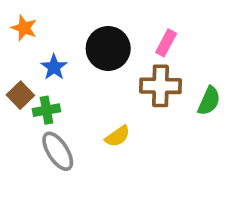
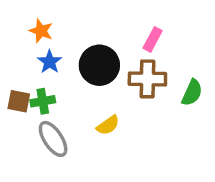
orange star: (24, 28) -> (41, 31), moved
black circle: (108, 48) -> (99, 65), moved
brown square: (20, 95) -> (19, 101), moved, turned -35

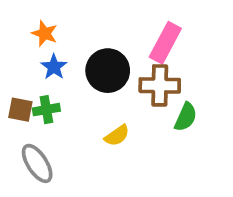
pink rectangle: (153, 39) -> (165, 43), size x1.5
green semicircle: (192, 93) -> (186, 117), moved
gray ellipse: (53, 139) -> (37, 163), moved

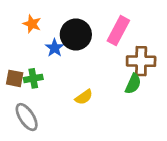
blue star: (54, 67) -> (55, 48), moved
black circle: (108, 71) -> (76, 35), moved
brown cross: (160, 85) -> (141, 61), moved

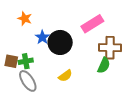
pink rectangle: (118, 31) -> (92, 24), turned 30
black circle: (76, 35) -> (60, 42), moved
gray ellipse: (27, 117) -> (28, 81), moved

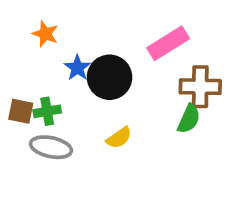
gray ellipse: (28, 81) -> (51, 147), turned -45

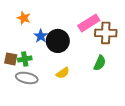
brown cross: (200, 87) -> (106, 33), moved

